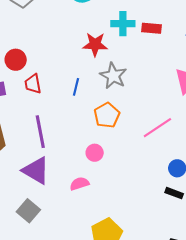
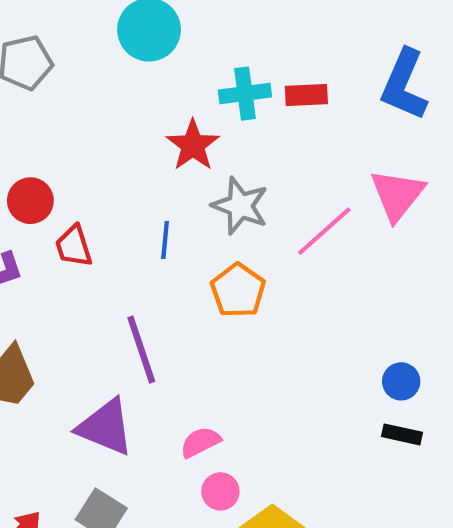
red star: (95, 44) -> (193, 145), turned -30
pink line: (157, 128) -> (324, 231), moved
purple line: (40, 132) -> (141, 350), moved
pink circle: (95, 153) -> (220, 491), moved

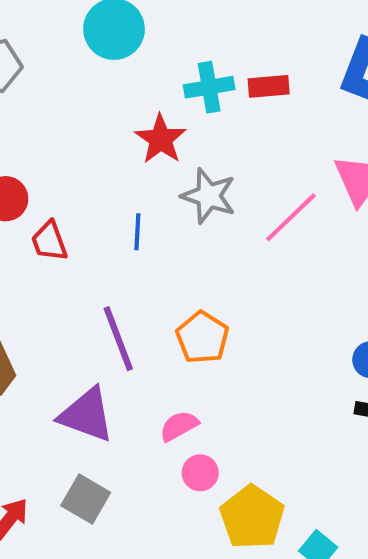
orange pentagon: (238, 291) -> (202, 337), moved

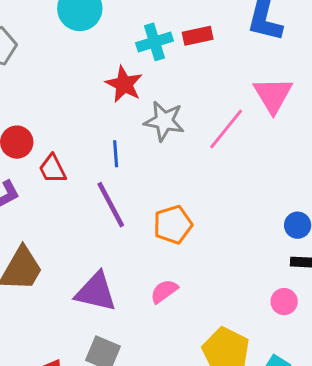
orange pentagon: (202, 337) -> (173, 225), turned 30
purple line: (118, 339) -> (111, 205), moved
pink circle: (200, 473) -> (284, 302), moved

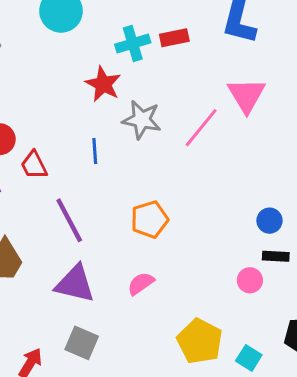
purple line: (111, 205) -> (69, 220), moved
pink circle: (284, 302) -> (250, 280), moved

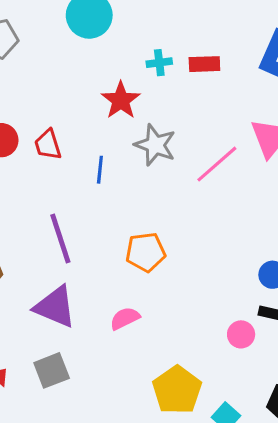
cyan cross: (133, 43) -> (159, 63), size x0.7
red trapezoid: (34, 165) -> (48, 145), moved
gray square: (82, 343) -> (52, 370), turned 36

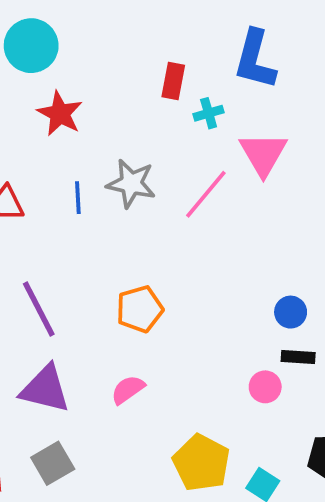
cyan cross: (159, 63) -> (209, 113), moved
red rectangle: (204, 64) -> (173, 81), turned -68
red star: (121, 100) -> (60, 114), moved
blue line: (100, 170) -> (78, 198), moved

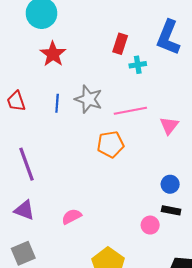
pink triangle: (263, 154) -> (169, 126), moved, size x0.7
pink line: (206, 194) -> (130, 111), turned 32
orange pentagon: (140, 309) -> (110, 144), moved
purple triangle: (45, 389) -> (24, 210), size x0.7

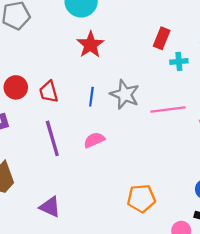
orange pentagon: (110, 144) -> (141, 198), moved
purple line: (27, 164) -> (52, 138), moved
pink semicircle: (72, 217) -> (94, 140), moved

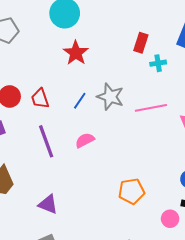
blue line: (91, 97) -> (80, 101), turned 30

